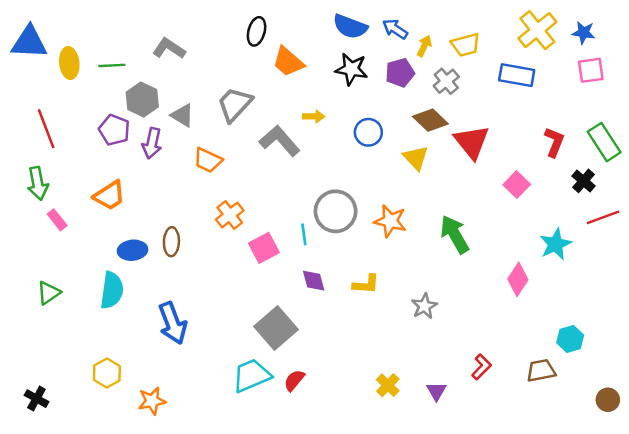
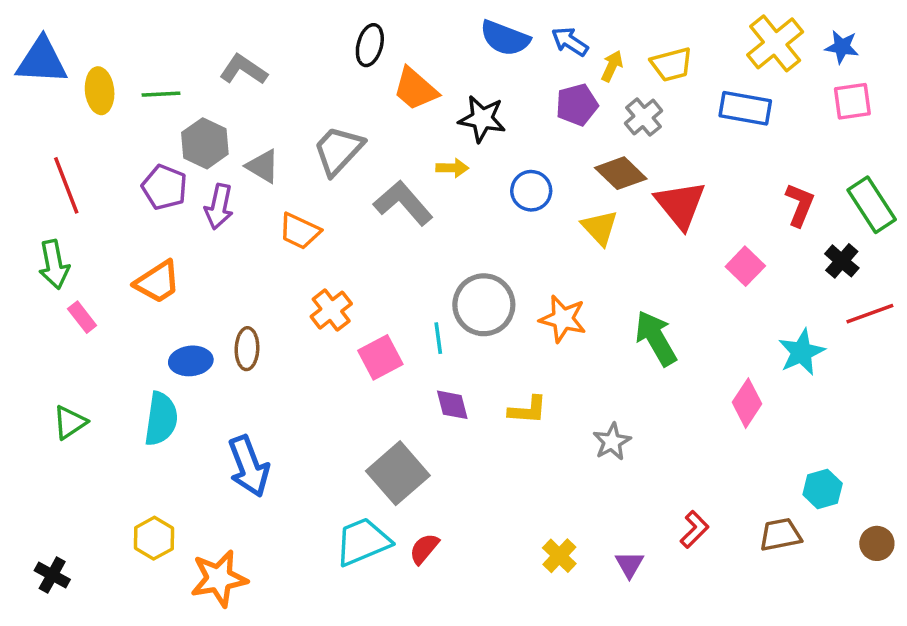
black star: (351, 69) -> (482, 119), moved
brown circle: (608, 400) -> (877, 543), moved
orange star: (152, 401) -> (219, 579), size x1.4

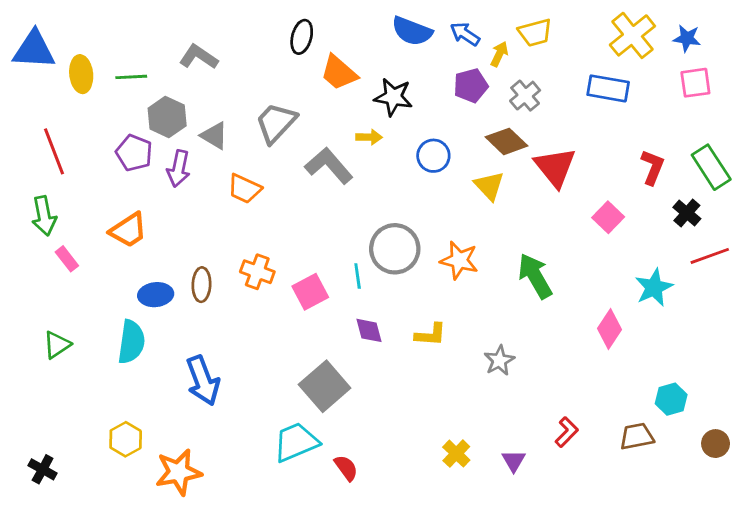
yellow trapezoid: (672, 64) -> (535, 33), moved
orange cross: (331, 310) -> (257, 272), moved, turned -32
red semicircle: (424, 549) -> (346, 468), moved, turned 104

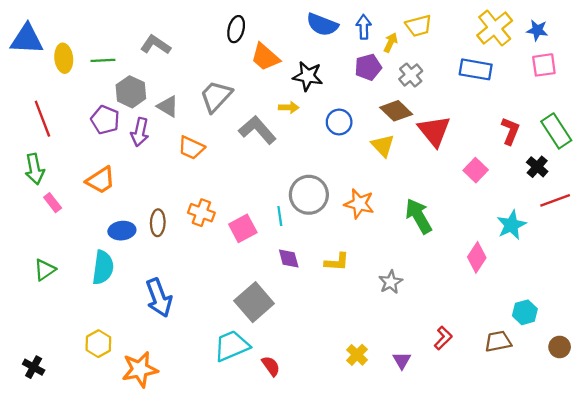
blue arrow: (465, 34) -> (364, 27), turned 55

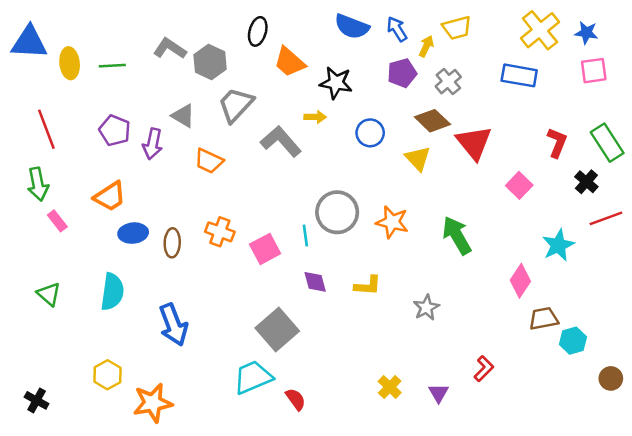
blue arrow: (364, 27) -> (397, 29), turned -30
gray hexagon: (131, 92) -> (210, 62), moved
blue ellipse: (122, 231) -> (133, 233), moved
green triangle: (45, 270) -> (49, 294), turned -45
brown trapezoid: (498, 341) -> (544, 319), moved

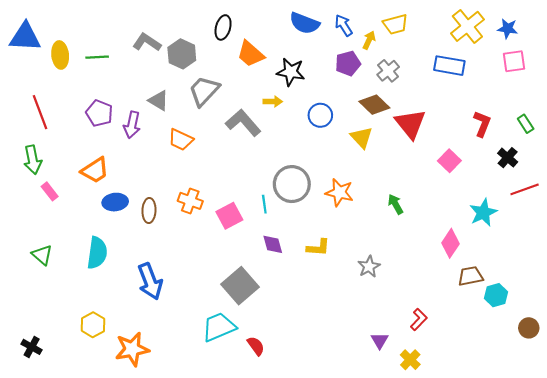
green rectangle: (607, 143) -> (526, 124), size x0.6
green arrow: (457, 235) -> (395, 204), size x0.6
yellow cross: (390, 387) -> (410, 360), moved

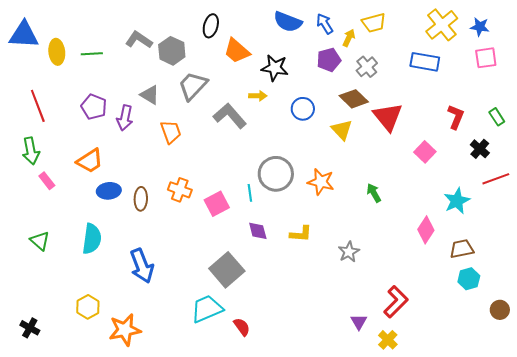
orange trapezoid: (181, 140) -> (171, 132), turned -135
brown trapezoid: (471, 276) -> (462, 249), moved
red L-shape: (419, 319) -> (396, 302), size x1.5

